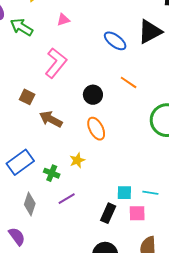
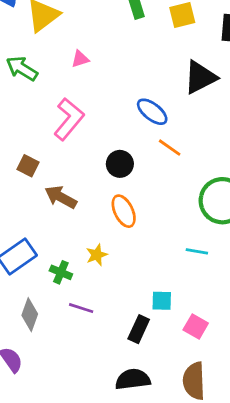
blue ellipse: (115, 41) -> (152, 112), moved
cyan line: (150, 193) -> (197, 251), moved
purple line: (67, 199) -> (81, 308), turned 48
pink square: (137, 213) -> (196, 327), moved, turned 30

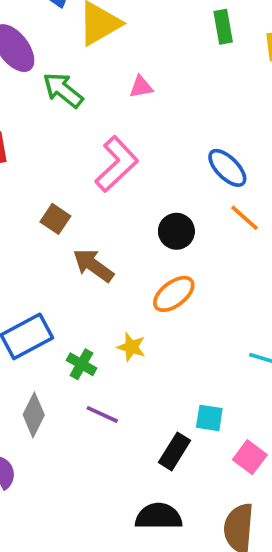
orange ellipse: (124, 211) -> (174, 294), turned 72
yellow star: (97, 255) -> (131, 347), turned 30

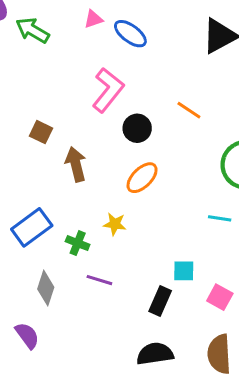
pink L-shape: (117, 164) -> (108, 90), moved
blue ellipse: (227, 168) -> (130, 34), moved
brown arrow: (93, 265) -> (76, 164), turned 48

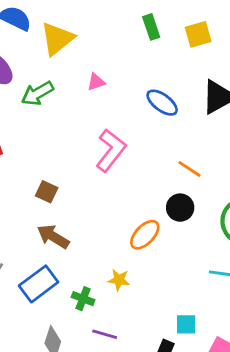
green arrow: (33, 30) -> (37, 93), turned -60
blue ellipse: (130, 34) -> (162, 103), moved
black circle: (137, 128) -> (180, 208), moved
brown arrow: (76, 164) -> (53, 237), moved, turned -44

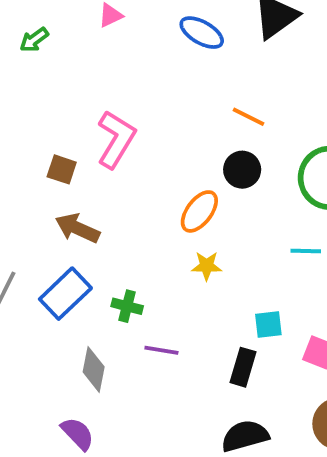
green arrow: (37, 93) -> (34, 40), size x0.7
pink L-shape: (111, 150) -> (116, 139), moved
yellow star: (119, 280) -> (207, 266), moved

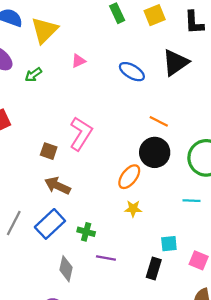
black circle: (242, 170) -> (155, 152), size x1.4

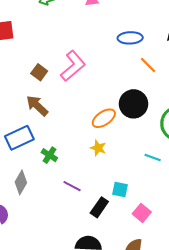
blue ellipse: (132, 72) -> (130, 38), moved, turned -50
orange line: (159, 121) -> (148, 65), moved
purple line: (106, 258) -> (72, 186), moved

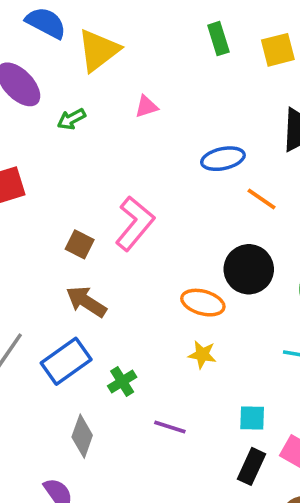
orange ellipse: (104, 118) -> (203, 303), turned 60
green cross: (49, 155) -> (122, 381), turned 35
black rectangle: (99, 207) -> (251, 466), moved

